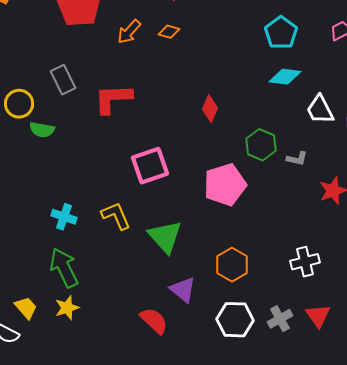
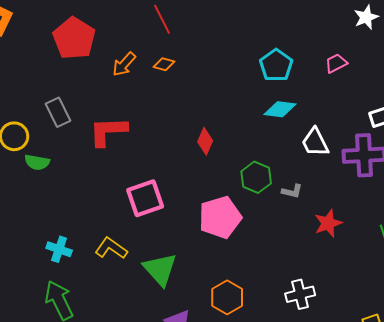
yellow L-shape: (116, 216) -> (111, 248), turned -32

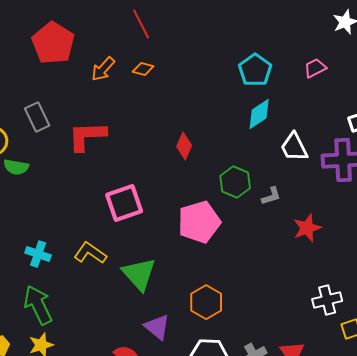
cyan diamond: (280, 109) -> (259, 114), turned -40
gray L-shape: (292, 191) -> (271, 196), turned -30
white cross: (300, 294) -> (327, 300), moved

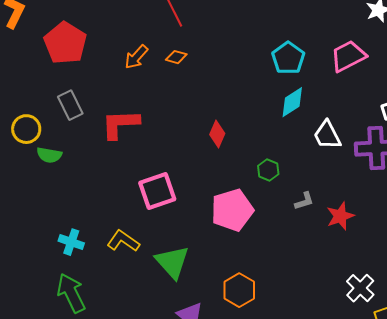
red pentagon: (53, 43) -> (65, 43), moved
pink trapezoid: (315, 68) -> (348, 56), size x1.6
green hexagon: (235, 182) -> (268, 170), size x0.7
gray L-shape: (271, 196) -> (304, 201), moved
white cross: (327, 300) -> (360, 288), turned -32

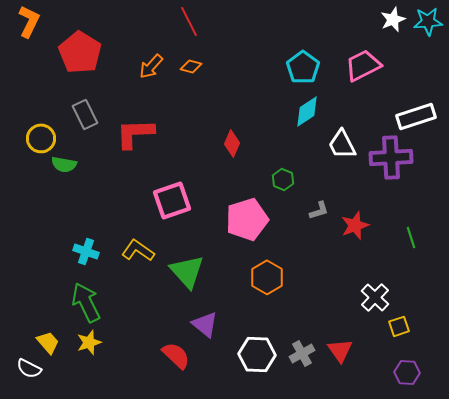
orange hexagon: (239, 290) -> (267, 277), moved

